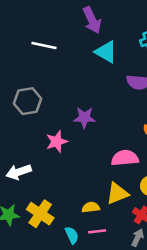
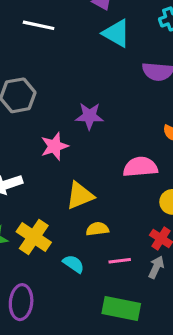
yellow triangle: (117, 193) -> (80, 196), moved
pink line: (97, 231) -> (120, 261), moved
cyan semicircle: (72, 235) -> (74, 264), turned -30

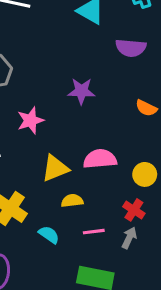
purple star: (89, 116) -> (81, 91), moved
pink semicircle: (140, 167) -> (100, 159), moved

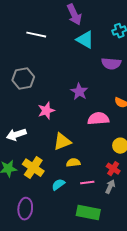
purple star: (81, 91) -> (79, 92), turned 30
pink semicircle: (100, 159) -> (98, 119), moved
cyan semicircle: (49, 235) -> (58, 185), turned -72

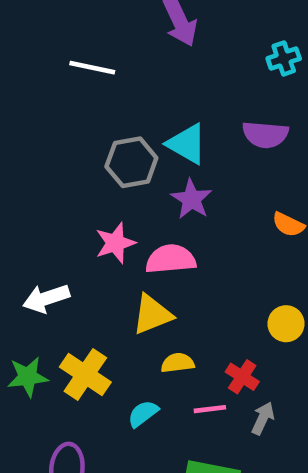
cyan triangle: (85, 40) -> (187, 144), moved
gray hexagon: (23, 79) -> (131, 162), moved
pink semicircle: (98, 119) -> (171, 259), moved
red cross: (113, 169) -> (242, 377), moved

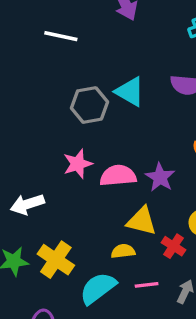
purple star: (191, 199) -> (160, 177), moved
yellow triangle: (152, 314) -> (142, 221), moved, turned 36
red cross: (242, 377) -> (174, 246), moved
cyan semicircle: (143, 414) -> (98, 288), size x1.6

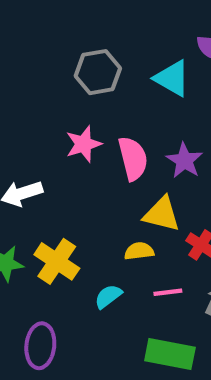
cyan triangle: (130, 92) -> (172, 78), moved
pink semicircle: (118, 176) -> (133, 158), turned 81
cyan semicircle: (98, 288) -> (108, 296), size x0.6

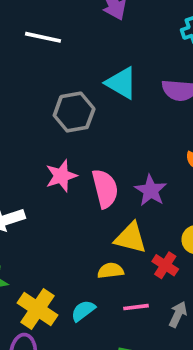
cyan triangle: (172, 78) -> (121, 83), moved
yellow cross: (57, 261) -> (38, 309), moved

